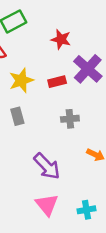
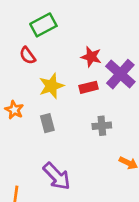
red star: (61, 39) -> (91, 57), moved
purple arrow: (47, 166) -> (57, 176), moved

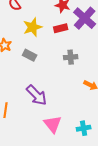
gray rectangle: (47, 123) -> (30, 55), turned -48

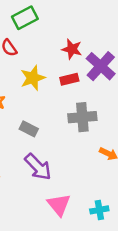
gray rectangle: (30, 55) -> (29, 129), moved
gray cross: (71, 57) -> (82, 117), size x1.5

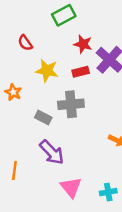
green rectangle: (25, 18) -> (64, 15), moved
yellow star: (33, 78) -> (47, 71), turned 30
gray cross: (82, 117) -> (71, 104), moved

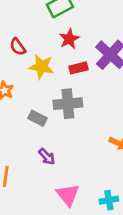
red semicircle: (25, 43) -> (18, 47), moved
red star: (83, 44) -> (69, 39), moved, turned 30
purple arrow: (52, 152) -> (47, 157), size x0.6

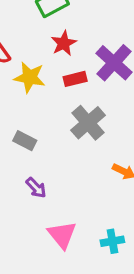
gray cross: (68, 104) -> (88, 123), moved, turned -36

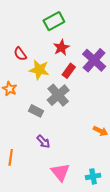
red rectangle: (75, 79) -> (69, 71), turned -40
gray cross: (88, 123) -> (58, 95), moved

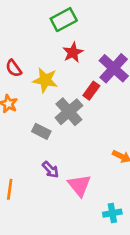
red semicircle: (20, 54) -> (14, 68), moved
red rectangle: (69, 71) -> (91, 91), moved
pink triangle: (60, 172) -> (79, 185), moved

